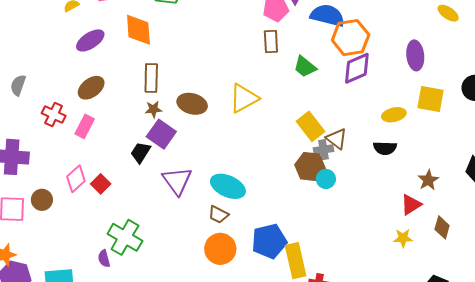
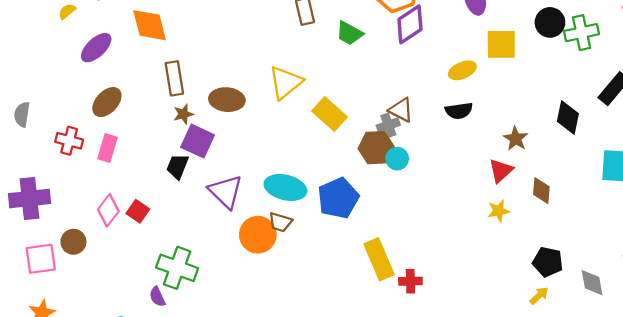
yellow rectangle: (311, 126) -> (330, 114), moved
blue pentagon: (269, 241) -> (338, 198), moved
orange circle: (220, 249) -> (258, 235), moved

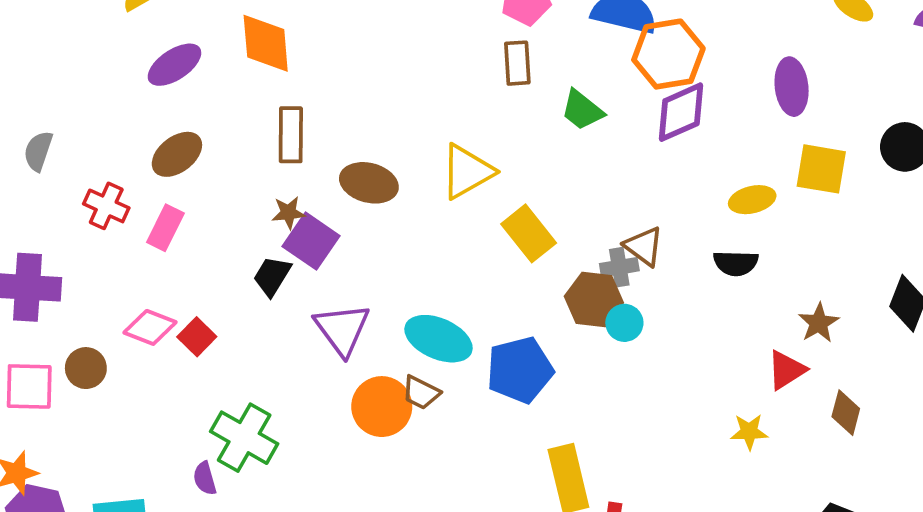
brown star: (183, 114) -> (288, 213), moved
pink diamond: (108, 210) -> (150, 327), turned 64
yellow star: (498, 211) -> (749, 432), moved

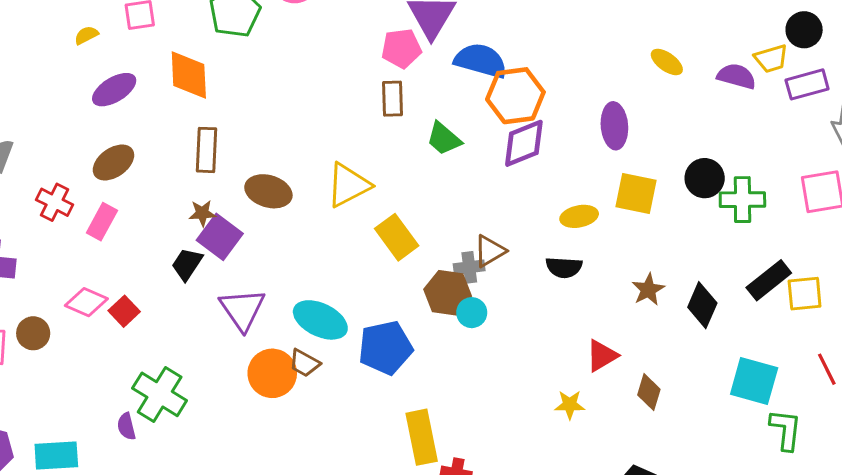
brown triangle: (644, 246) -> (490, 251), turned 51
brown star: (819, 323) -> (648, 290), moved

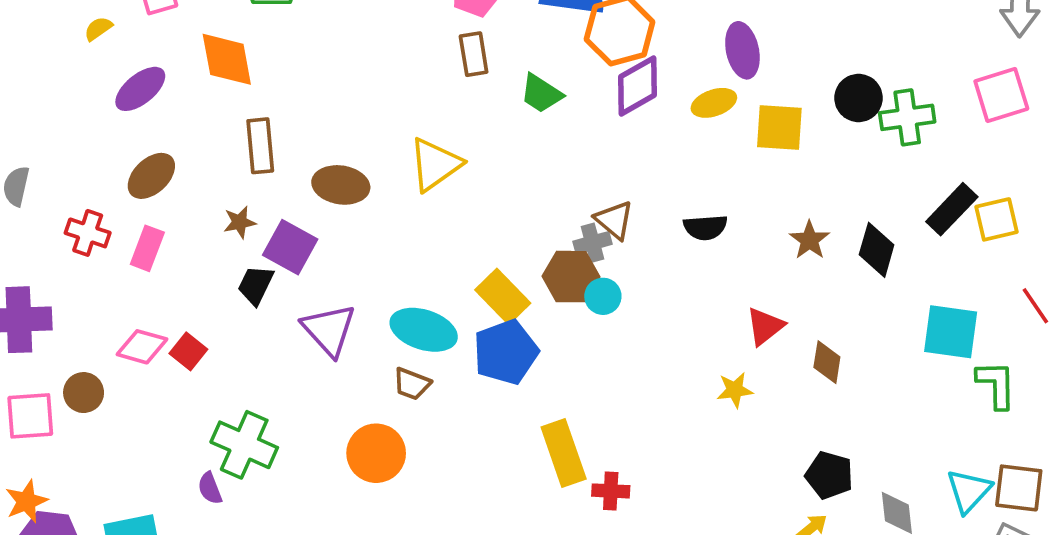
brown star: (202, 213) -> (240, 222), moved
yellow ellipse: (579, 216) -> (714, 103), moved
yellow rectangle: (397, 237) -> (503, 297), moved
brown triangle: (490, 251) -> (614, 220), turned -42
orange circle: (272, 373) -> (376, 453), moved

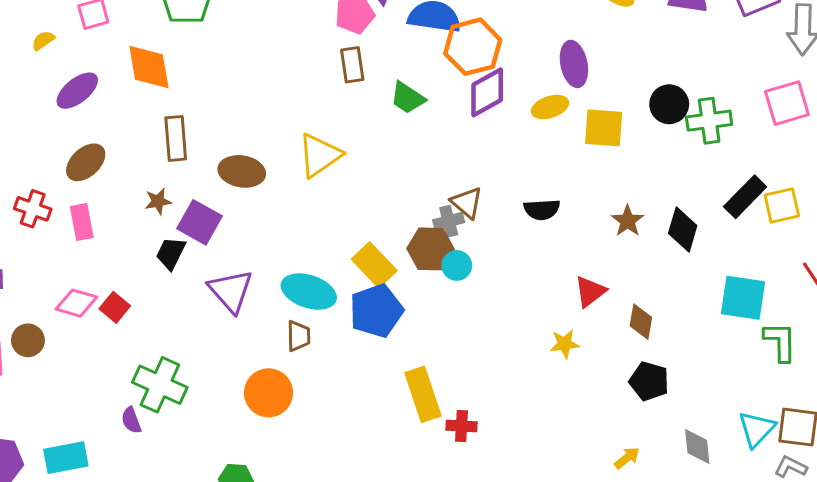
pink rectangle: (147, 248) -> (82, 222), turned -32
brown trapezoid: (412, 384) -> (299, 336), turned -112
black pentagon: (829, 475) -> (649, 381), moved

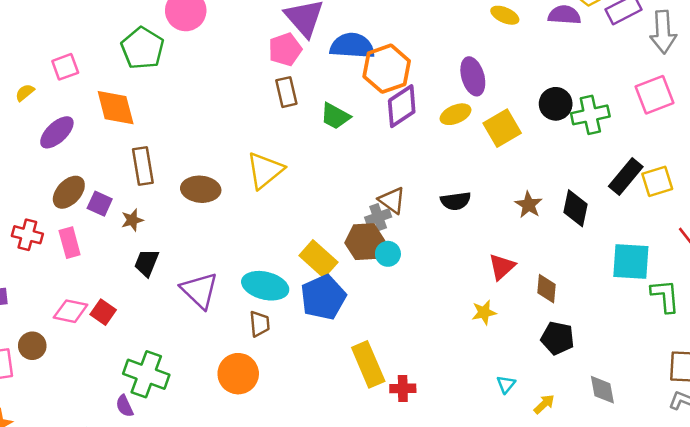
yellow square: (604, 128) -> (502, 128), turned -30
purple square: (199, 222) -> (100, 204), moved, size x0.7
cyan triangle: (757, 429) -> (506, 384), moved, size x0.6

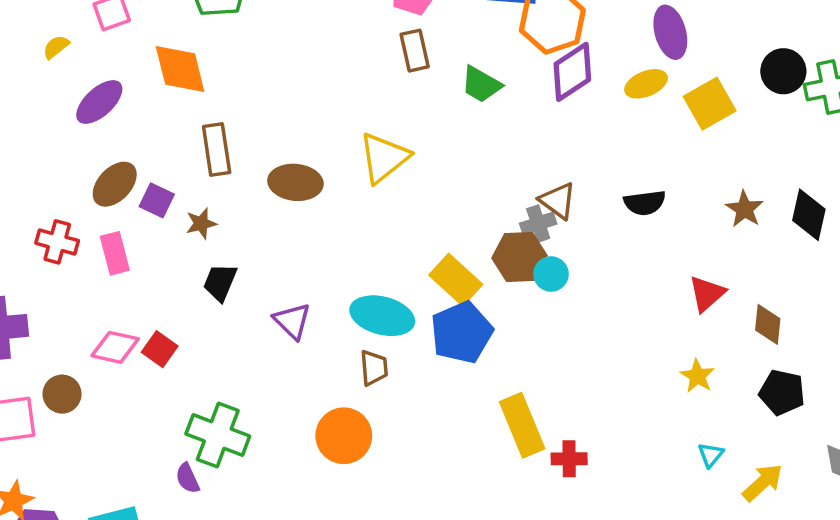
purple triangle: (200, 290) -> (292, 321), size x0.7
yellow star: (484, 312) -> (697, 376), moved, turned -30
yellow arrow: (544, 404) -> (763, 483), size x1.4

